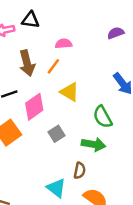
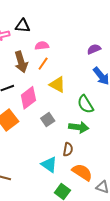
purple semicircle: (116, 33) -> (94, 49), moved
pink semicircle: (64, 44) -> (42, 46), moved

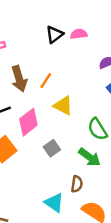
black triangle: (23, 26) -> (55, 34), moved, turned -42
pink semicircle: (42, 46) -> (79, 34), moved
green arrow: (79, 127) -> (90, 157), turned 30

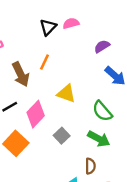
orange line: (46, 81) -> (44, 62), moved

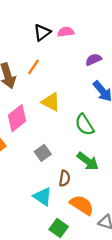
gray square: (62, 136) -> (43, 153), moved
green arrow: (99, 139) -> (88, 161), moved

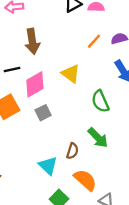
orange line: (34, 67) -> (94, 41), moved
gray square: (43, 153) -> (43, 113), moved

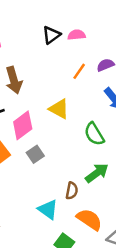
green arrow: (98, 138) -> (97, 173), turned -75

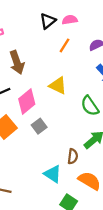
orange line: (79, 71) -> (65, 45), moved

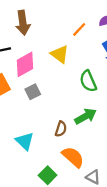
orange line: (65, 45) -> (79, 29), moved
cyan triangle: (53, 174) -> (25, 141), moved

